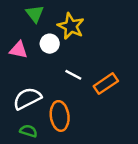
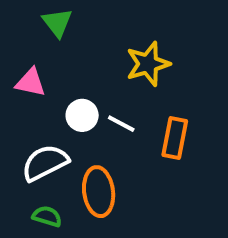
yellow star: (71, 26) -> (148, 64), moved, turned 30
white circle: (50, 44) -> (82, 115), moved
orange rectangle: (106, 84) -> (175, 138), turned -45

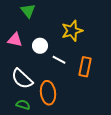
white circle: (82, 115) -> (40, 46), moved
white semicircle: (45, 163) -> (22, 79), turned -110

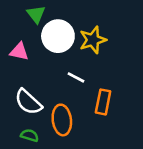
white circle: (40, 46) -> (58, 36), moved, size x1.6
orange rectangle: (85, 67) -> (103, 102), moved

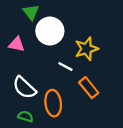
yellow star: (93, 40) -> (86, 49), moved
orange rectangle: (103, 102) -> (89, 88), turned -50

